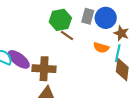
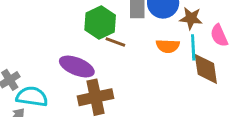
purple ellipse: (19, 59) -> (77, 67), moved

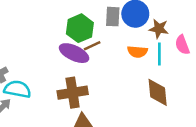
brown line: (115, 42) -> (92, 46), turned -48
purple ellipse: (77, 67) -> (74, 53), moved
brown diamond: (206, 69) -> (158, 92), moved

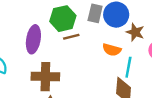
purple ellipse: (74, 53) -> (33, 39), moved, turned 64
cyan line: (159, 54) -> (128, 67), moved

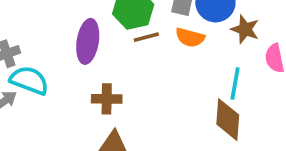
orange semicircle: (112, 50) -> (190, 37), moved
brown cross: (45, 77) -> (107, 99), size x0.7

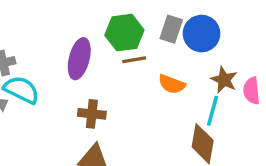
brown star: (245, 29) -> (224, 80), moved
orange semicircle: (190, 37) -> (172, 84), moved

